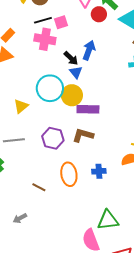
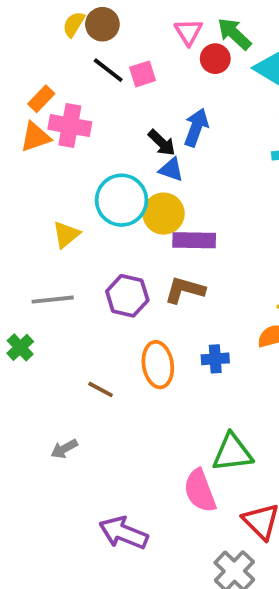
black line: (43, 20) -> (108, 70), turned 54
pink cross: (45, 39) -> (70, 126), moved
blue triangle: (76, 72) -> (171, 170), turned -32

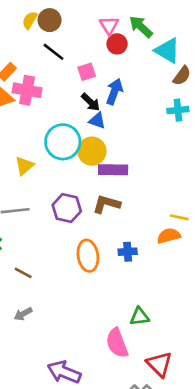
red circle: (215, 59) -> (117, 44), moved
pink square: (143, 74) -> (87, 72), moved
brown line: (100, 389) -> (23, 273), moved
green triangle: (232, 453) -> (140, 317), size x0.7

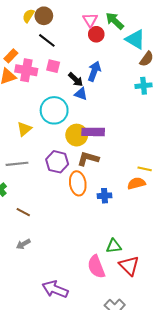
pink square: (87, 72) -> (53, 66), moved, turned 32
yellow circle: (92, 151) -> (77, 135), moved
orange ellipse: (88, 256) -> (78, 183), moved
red triangle: (159, 364) -> (129, 266), moved

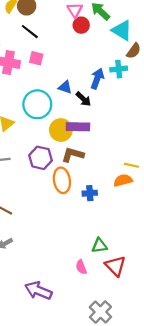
blue arrow: (94, 71) -> (97, 79), moved
black arrow: (76, 80) -> (83, 99), moved
cyan cross: (144, 86) -> (119, 69), moved
pink semicircle: (96, 267) -> (81, 267), size x0.6

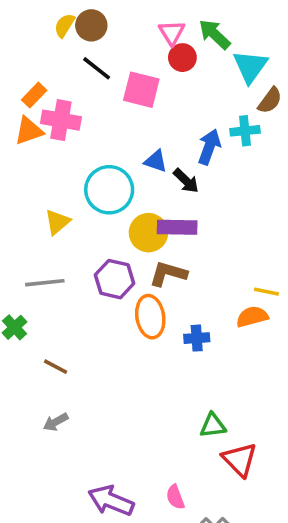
cyan triangle: (122, 30) -> (250, 66), turned 35
pink square: (36, 58) -> (141, 90), moved, size x1.5
pink semicircle: (81, 267) -> (175, 497), moved

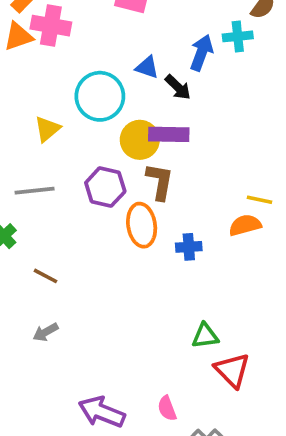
brown L-shape: (168, 274) -> (160, 182), turned 84

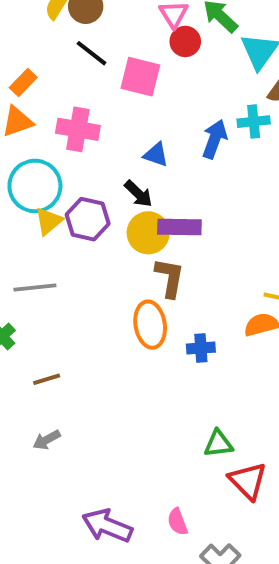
pink cross: (51, 26) -> (78, 129), moved
black arrow: (178, 87) -> (138, 194), moved
cyan circle: (100, 96) -> (35, 186), moved
purple hexagon: (105, 187) -> (88, 219), moved
brown line: (45, 276) -> (47, 379), turned -45

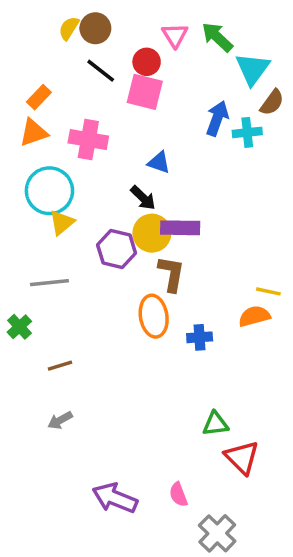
red circle: (185, 41) -> (147, 62), moved
blue arrow: (215, 139) -> (217, 118), moved
purple hexagon: (88, 219) -> (117, 249), moved

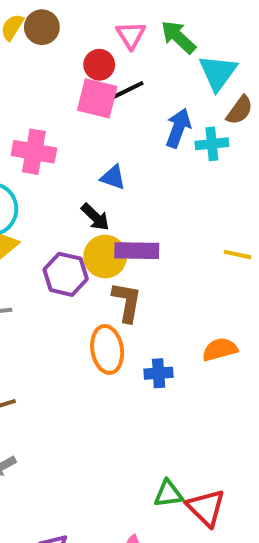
black line: (101, 71) -> (127, 90), moved, turned -64
yellow line: (268, 291) -> (238, 255), moved
green triangle: (215, 424) -> (168, 494), moved

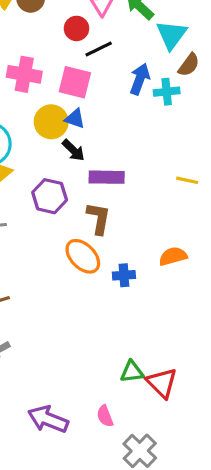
pink square: (97, 98) -> (75, 82), moved
pink cross: (34, 152) -> (24, 74), moved
blue triangle: (113, 177) -> (75, 119), moved
yellow circle: (105, 257) -> (51, 122), moved
orange ellipse: (107, 349) -> (83, 256), turned -36

